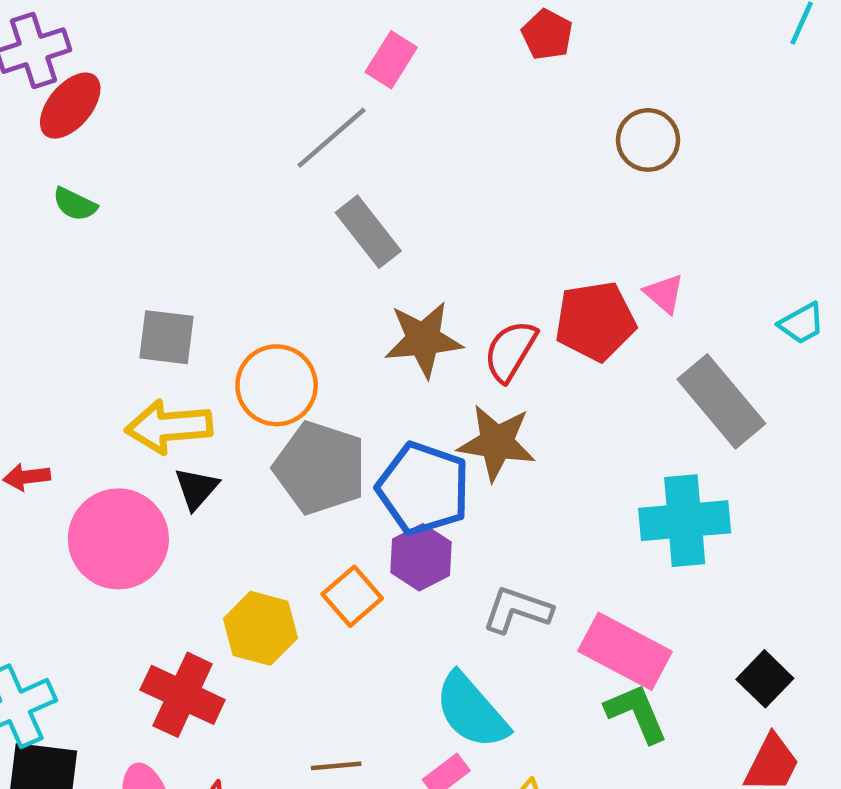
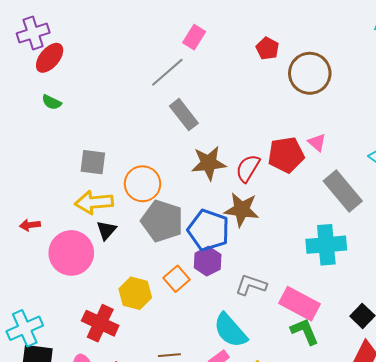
red pentagon: (547, 35) -> (267, 48), moved
brown circle: (648, 140) -> (310, 73), size x1.5

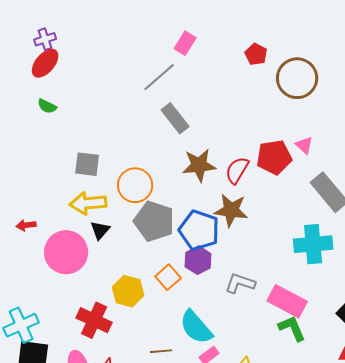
purple cross: (33, 33) -> (45, 39), moved, size x0.7
cyan semicircle: (230, 330) -> (196, 327), moved

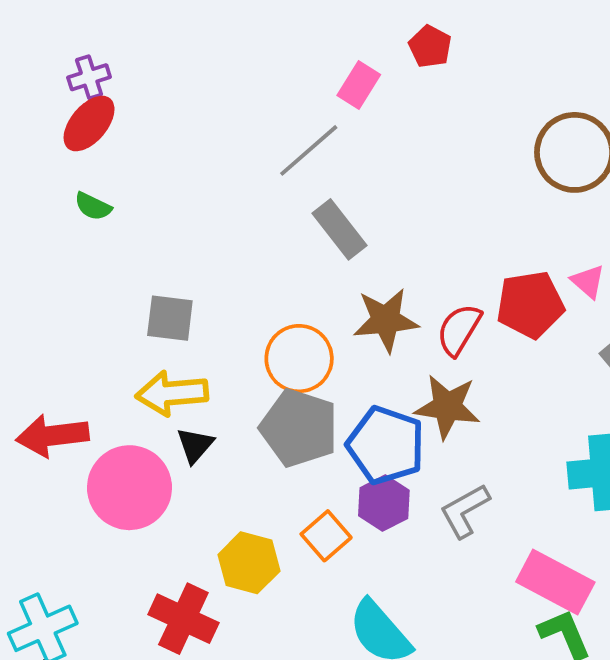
red pentagon: (256, 54) -> (430, 46), moved
orange circle: (135, 185) -> (299, 359), moved
red arrow: (26, 225) -> (52, 436), size x1.8
gray L-shape: (240, 283) -> (465, 511), moved, turned -48

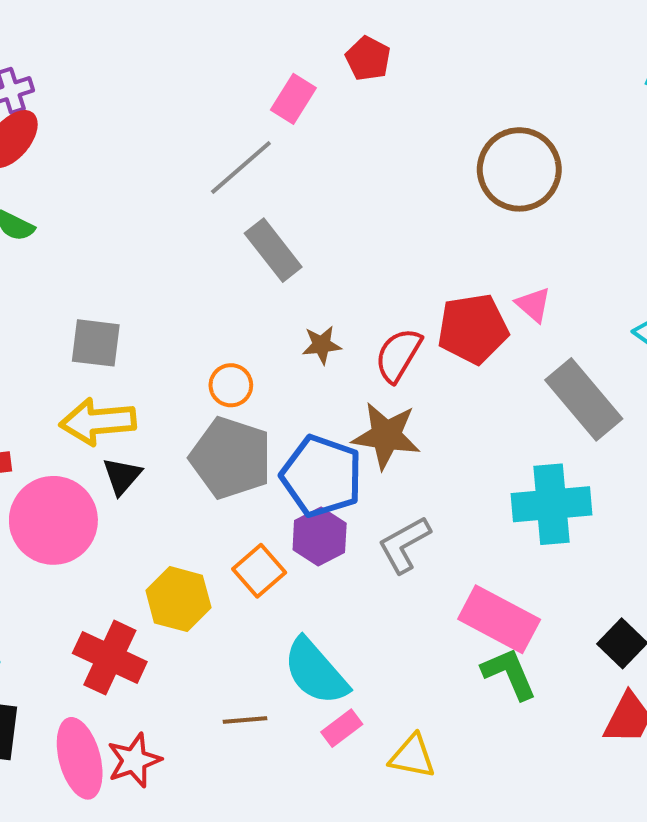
brown star: (386, 320) -> (322, 345), size x0.6
orange circle: (299, 359) -> (231, 385), size x0.6

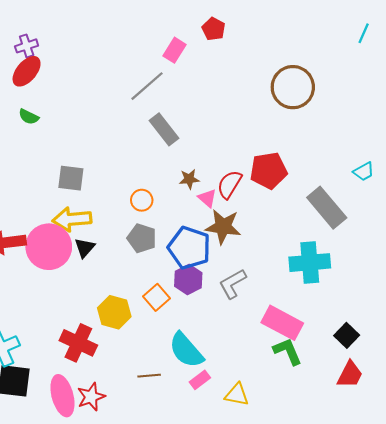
pink triangle: (533, 305) -> (207, 198), moved
gray pentagon: (231, 458) -> (142, 238), size x0.7
pink circle: (53, 520) -> (49, 247), moved

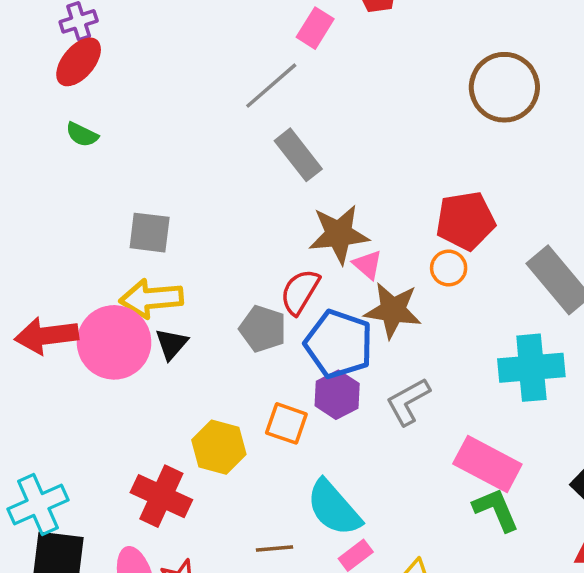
brown star: (189, 179) -> (339, 234), size x1.8
red semicircle: (229, 184) -> (300, 292), moved
orange circle: (142, 200) -> (449, 268), moved
orange square: (157, 297) -> (286, 423), turned -30

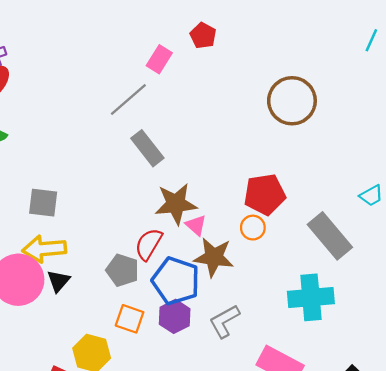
orange square: (286, 423) -> (130, 319), moved

